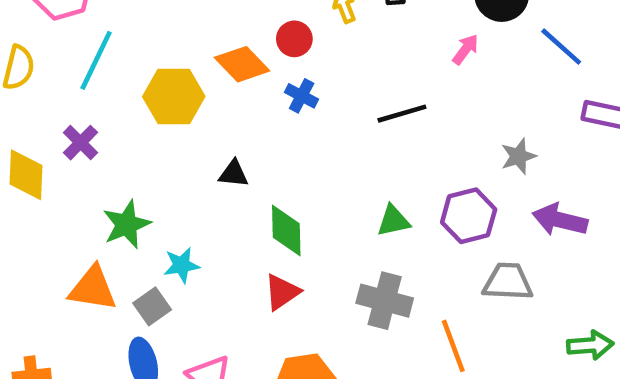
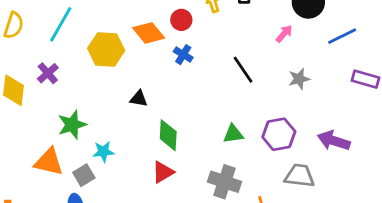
blue line: (561, 47) -> (342, 36), turned -72
black line: (402, 114) -> (243, 70), turned 68
gray star: (518, 156) -> (299, 79), moved

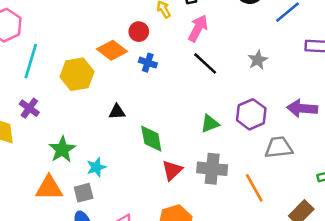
pink arrow: (284, 34) -> (198, 28), moved, size x1.5
red triangle: (163, 172) -> (172, 170), moved
gray square: (84, 175) -> (84, 193), turned 30

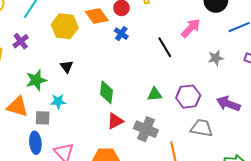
pink arrow: (198, 28) -> (191, 28), moved
gray star: (258, 60) -> (216, 58), moved
black triangle: (117, 112) -> (67, 67), moved, turned 40

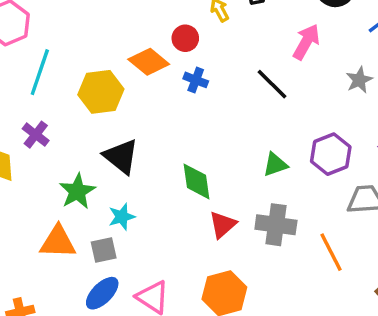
black triangle: (67, 67) -> (121, 157), size x1.6
blue ellipse: (35, 143) -> (102, 293), turned 65

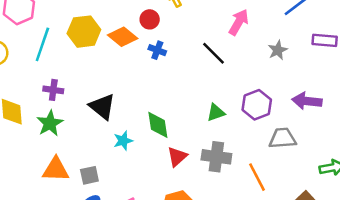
yellow hexagon: (101, 92) -> (84, 32), moved
purple cross: (36, 135) -> (53, 90), moved, turned -30
green star: (77, 191) -> (50, 123), moved
cyan star: (122, 217) -> (123, 141), moved

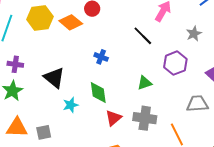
blue cross: (157, 50) -> (101, 57), moved
purple hexagon: (257, 105) -> (175, 63), moved

